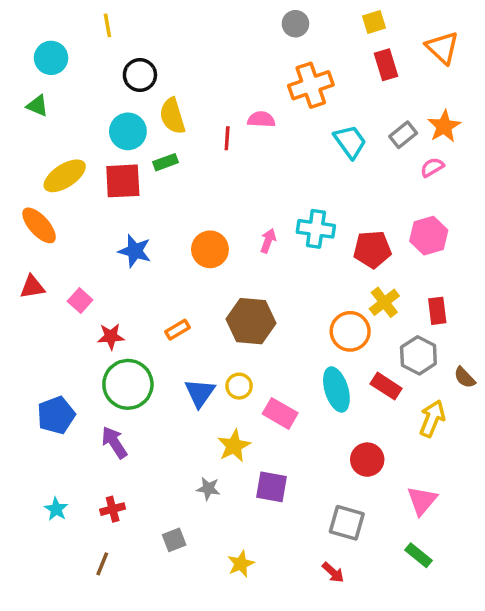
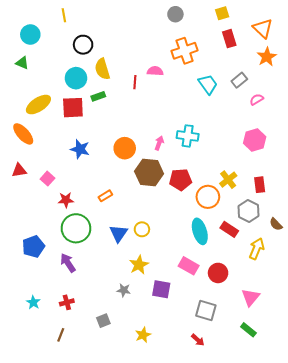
orange star: (444, 126) -> (267, 57), moved
red pentagon: (372, 249) -> (180, 180), moved
brown hexagon: (251, 321) -> (149, 172), moved
pink rectangle: (280, 413) -> (189, 266), moved

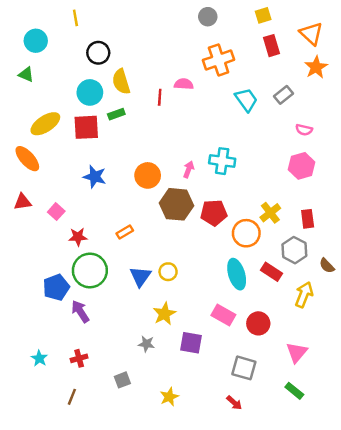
pink semicircle: (257, 99) -> (304, 130), moved, turned -136
blue pentagon: (33, 247) -> (56, 287), moved

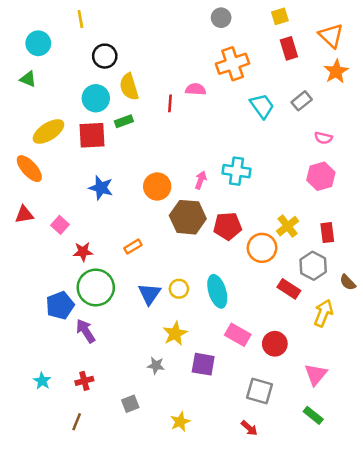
cyan ellipse: (237, 274) -> (217, 291), moved

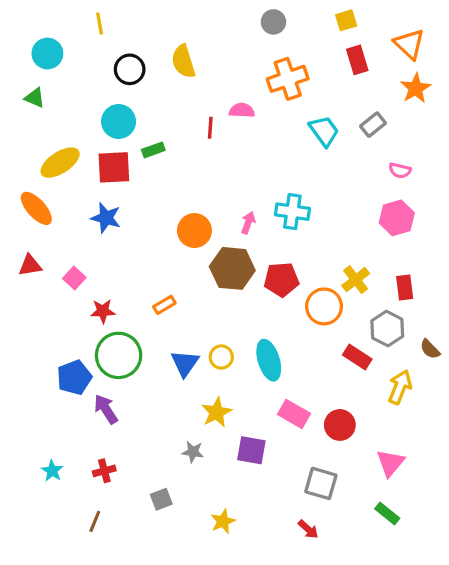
yellow semicircle: (129, 87) -> (183, 61), moved
blue star: (101, 188) -> (106, 218), moved

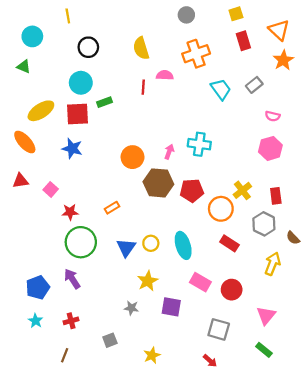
yellow semicircle: (183, 61) -> (141, 48), moved
red rectangle: (357, 357) -> (229, 243), moved
blue pentagon: (74, 378) -> (38, 287), moved

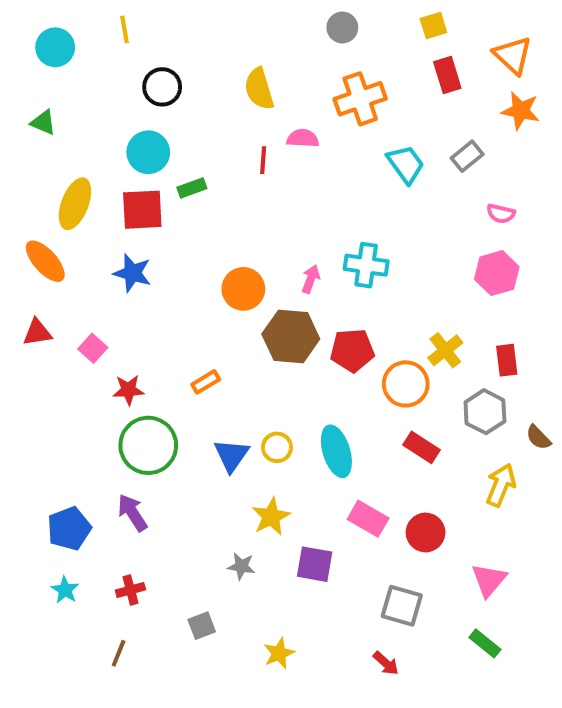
cyan circle: (32, 36) -> (55, 47), moved
orange star: (283, 60) -> (521, 111), turned -30
yellow ellipse: (41, 111) -> (75, 204), turned -36

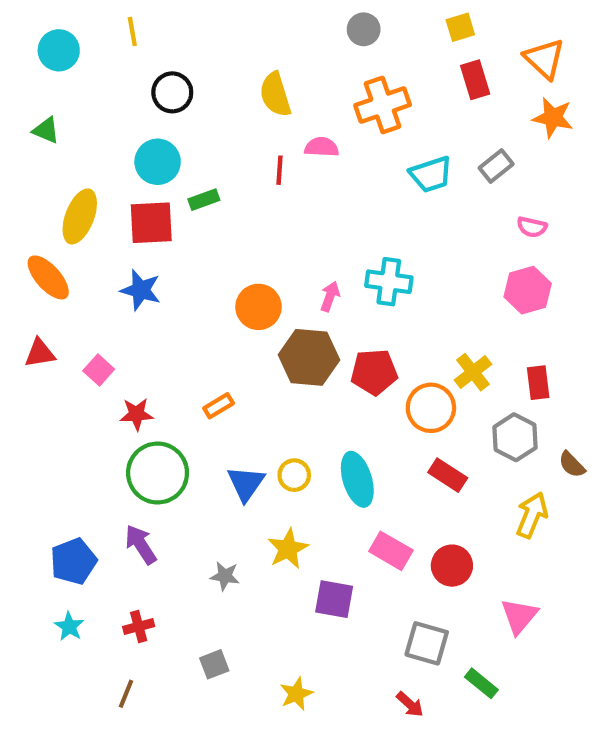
cyan trapezoid: (406, 164) -> (431, 174), turned 108
gray star: (241, 566) -> (225, 576), moved
green rectangle: (485, 643) -> (481, 683), moved

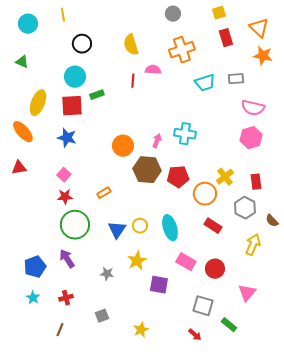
gray rectangle: (496, 166) -> (236, 79), turned 35
pink semicircle: (532, 227) -> (253, 108), size x1.6
pink square: (99, 370) -> (64, 175), moved

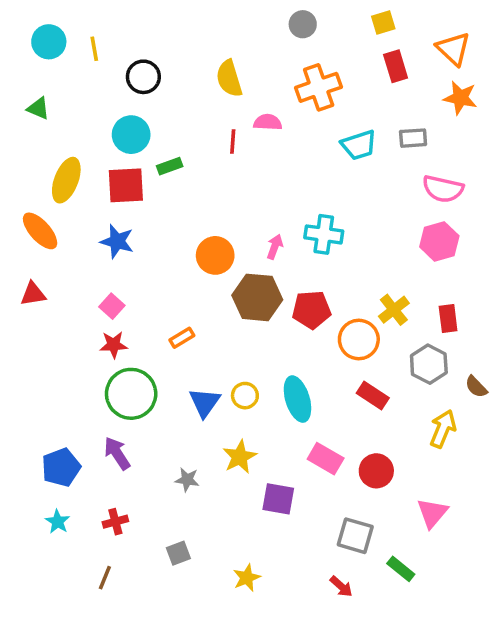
yellow line: (63, 15) -> (94, 49), moved

